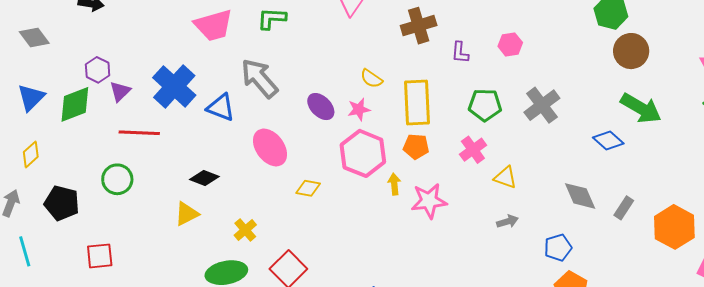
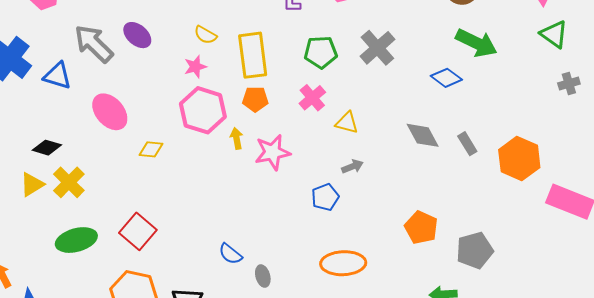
purple ellipse: (321, 107) -> (137, 35), moved
gray rectangle: (624, 208) -> (467, 144), turned -60
yellow cross: (245, 230) -> (69, 182), moved, size x1.4
blue pentagon: (558, 248) -> (325, 197), moved

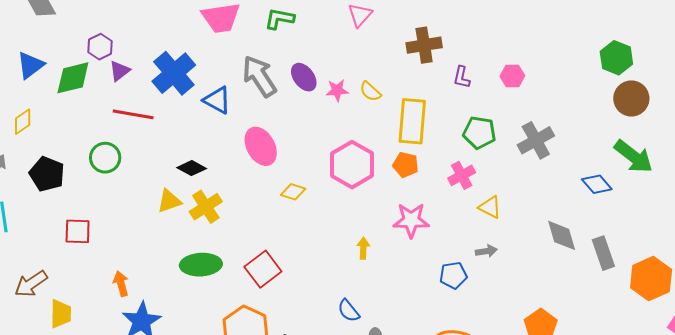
pink star: (195, 67) -> (337, 90), moved
yellow arrow: (237, 138) -> (363, 248), moved
gray rectangle: (467, 144) -> (603, 253), size x1.4

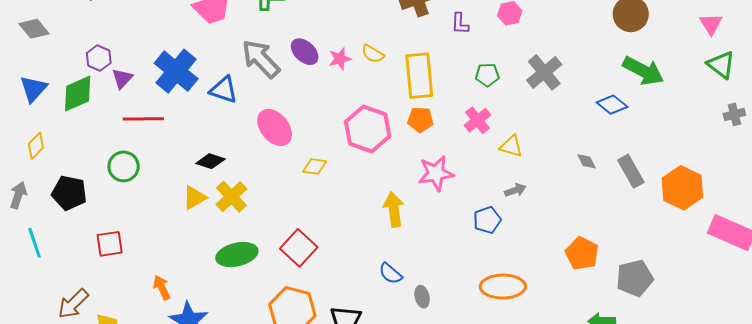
green pentagon: (479, 133) -> (487, 75), size x0.7
gray diamond: (562, 235) -> (587, 161), size x0.6
yellow arrow: (363, 248) -> (394, 209), size x1.6

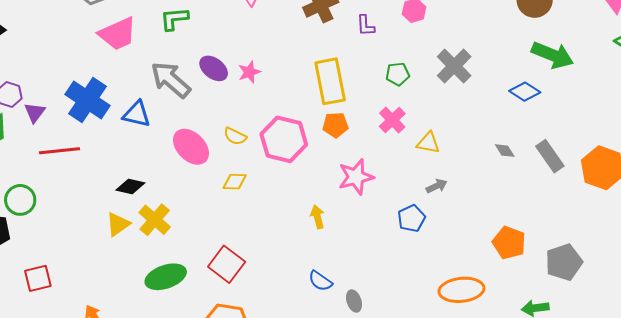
yellow semicircle: (373, 54) -> (235, 136), moved
green circle: (124, 166) -> (20, 200), moved
yellow arrow: (394, 209) -> (317, 217), size x0.7
orange ellipse: (503, 287) -> (461, 290), moved

